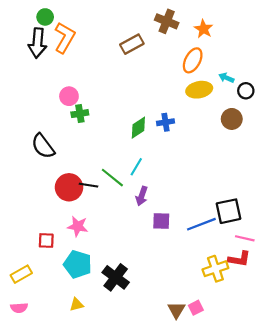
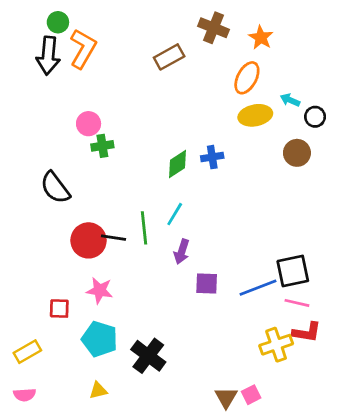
green line: (112, 178) -> (144, 228), turned 45
pink line: (245, 238) -> (297, 303), moved

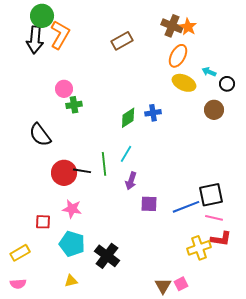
green circle: (58, 22) -> (42, 16), size x1.5
brown cross: (214, 28) -> (172, 26), moved
yellow ellipse: (255, 115) -> (184, 83), turned 35

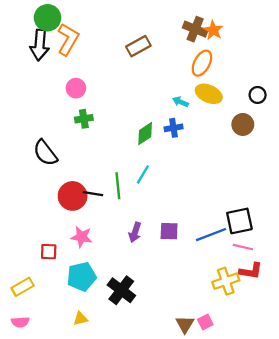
cyan arrow: (209, 72) -> (180, 102), moved
pink circle: (64, 89) -> (76, 88), moved
purple arrow: (131, 181) -> (135, 232), moved
cyan pentagon: (72, 244) -> (82, 277), turned -30

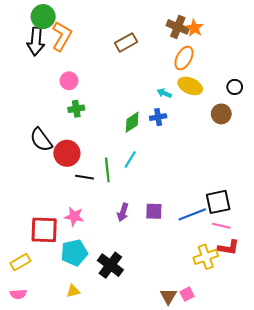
red circle: (73, 196) -> (67, 153), moved
red square: (49, 252) -> (44, 230), size x1.8

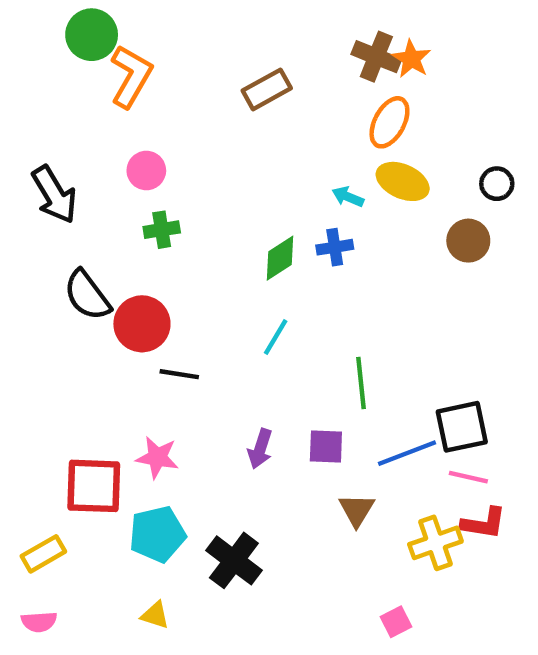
black arrow: (36, 41) -> (54, 195), moved, turned -36
green line: (107, 170) -> (361, 383), moved
yellow triangle: (73, 291) -> (155, 615), turned 32
brown triangle: (168, 296) -> (357, 510), moved

